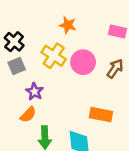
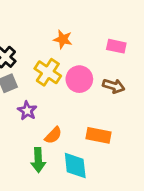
brown arrow: (115, 69) -> (114, 86), turned 72
orange semicircle: (28, 115) -> (53, 135), moved

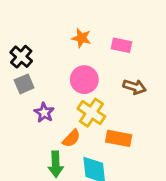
pink rectangle: (116, 46) -> (122, 45), moved
yellow cross: (48, 72) -> (91, 113), moved
pink circle: (79, 79) -> (84, 80), moved

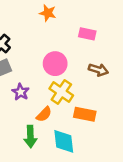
orange star: (81, 38) -> (48, 13), moved

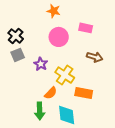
pink circle: (55, 64) -> (59, 37), moved
purple star: (21, 92) -> (41, 64), moved

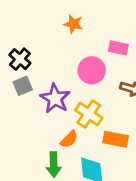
pink circle: (59, 37) -> (92, 70), moved
purple star: (41, 64) -> (55, 98), size x1.5

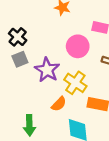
green arrow: (54, 165) -> (29, 125), moved

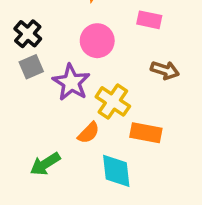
pink circle: (78, 46) -> (97, 41), moved
green arrow: (29, 125) -> (45, 164), turned 60

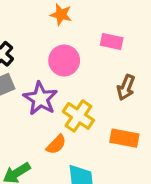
brown arrow: (165, 70) -> (126, 87), turned 95
orange rectangle: (146, 133) -> (124, 138), moved

